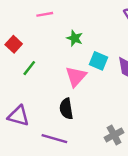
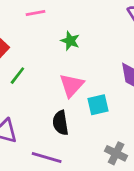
cyan square: (99, 61) -> (98, 105), moved, turned -36
gray cross: (114, 135) -> (116, 153), turned -36

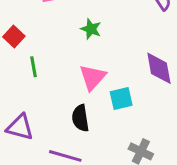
green line: (17, 76) -> (34, 67), turned -48

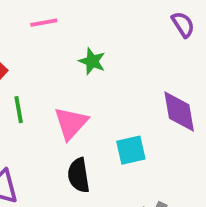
pink triangle: (92, 77) -> (71, 123), moved

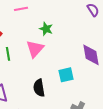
pink triangle: (71, 123) -> (35, 49), moved

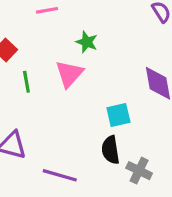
black semicircle: (39, 88) -> (110, 150), moved

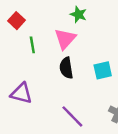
black semicircle: (110, 150) -> (66, 68), moved
purple line: (60, 175) -> (72, 116), moved, turned 30

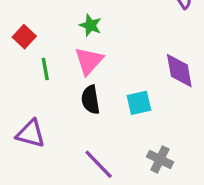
green star: (78, 15) -> (90, 25), moved

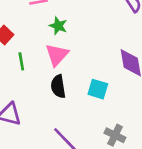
cyan square: (139, 103) -> (98, 89), turned 30

